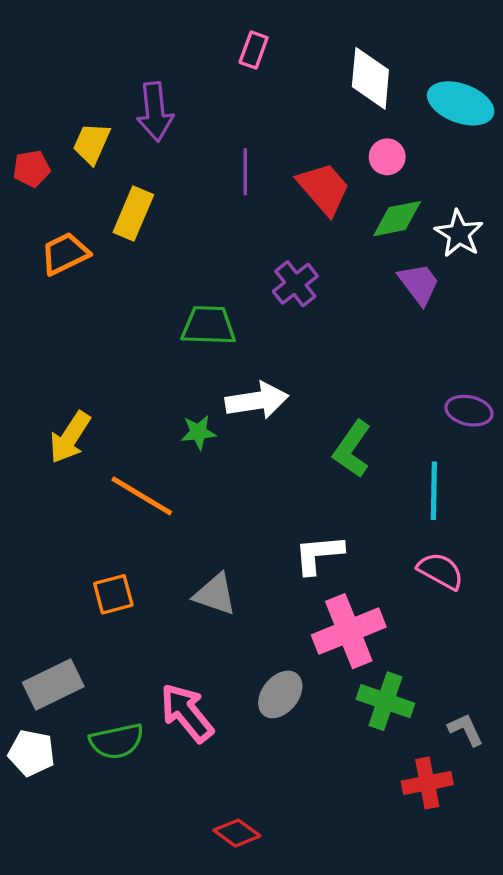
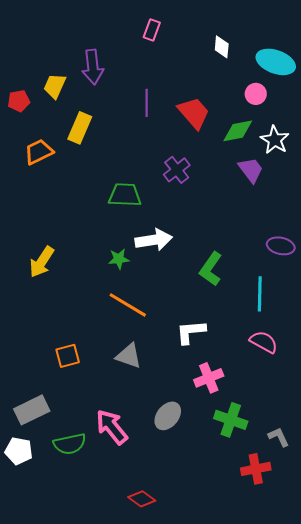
white diamond: (370, 78) -> (222, 47), size x0.6
pink circle: (387, 157) -> (256, 94), moved
orange line: (142, 496) -> (128, 305), moved
pink cross: (349, 631) -> (209, 378), size x0.7

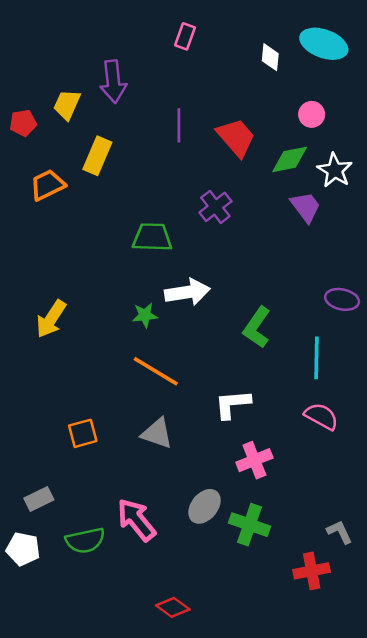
cyan ellipse: (276, 62) -> (324, 44), moved
gray rectangle: (32, 410) -> (39, 499), size x0.7
green cross: (231, 420) -> (250, 525), moved

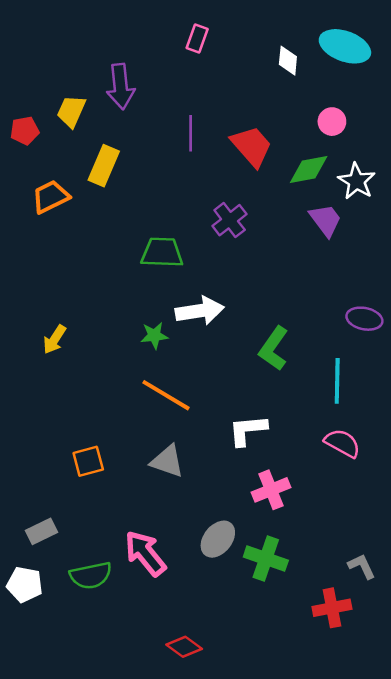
yellow arrow: (51, 319) -> (54, 339), size x0.7

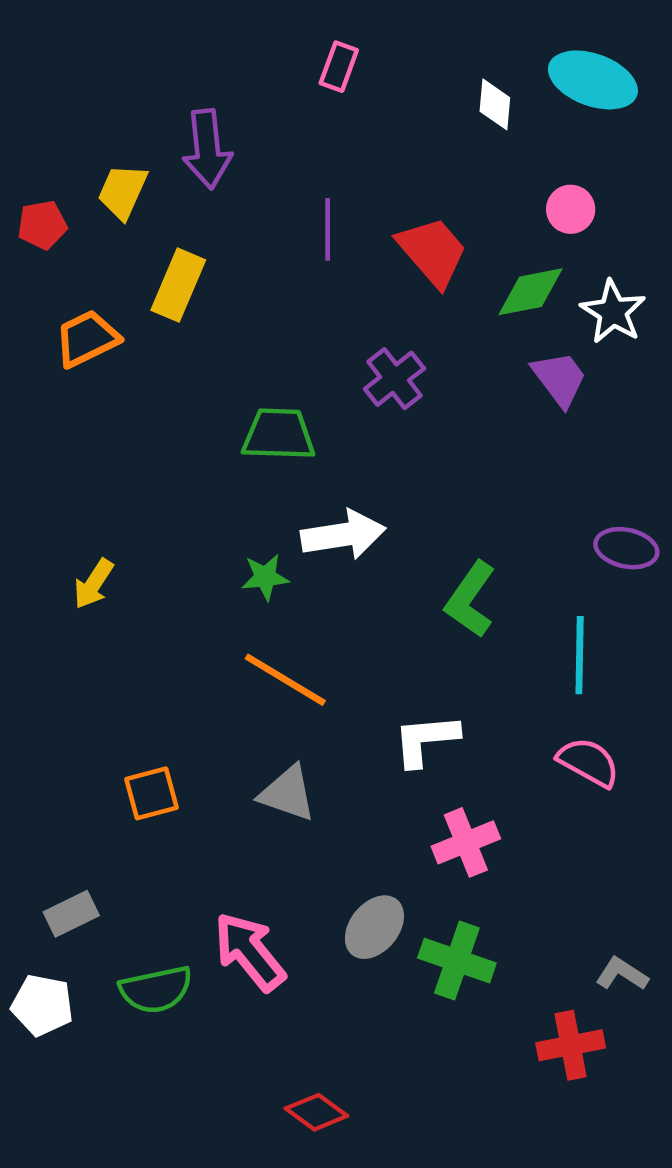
gray L-shape: (362, 566) -> (622, 974), turned -32

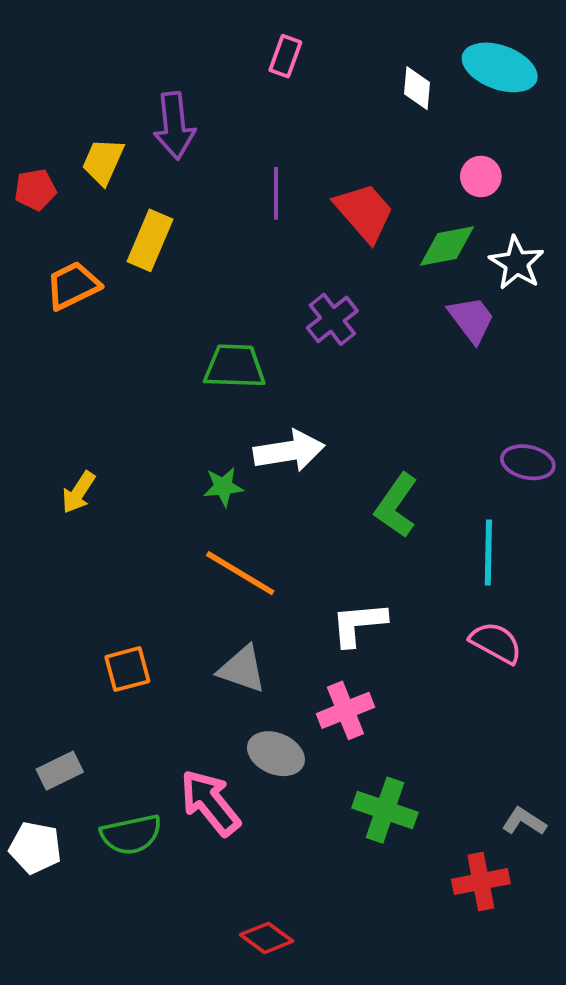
pink cross: (466, 842) -> (345, 710), moved
gray ellipse: (374, 927) -> (276, 754), moved, turned 74

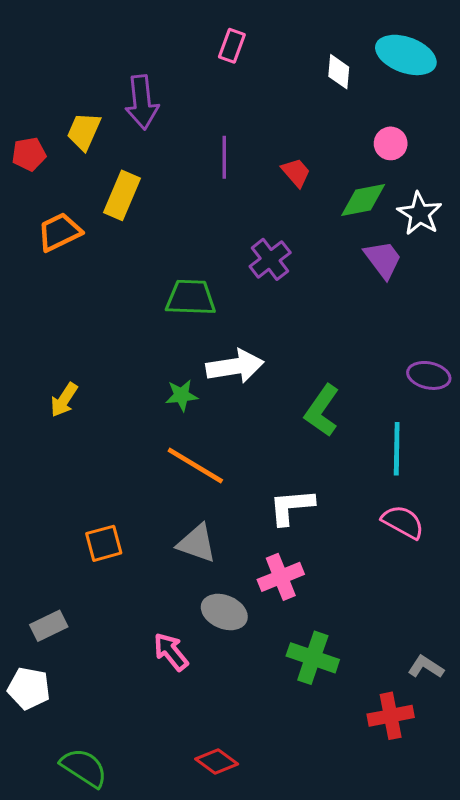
red trapezoid: (364, 212) -> (296, 172), size x0.6
pink arrow: (210, 803) -> (171, 652), size x0.7
green semicircle: (131, 834) -> (84, 768), moved, turned -135

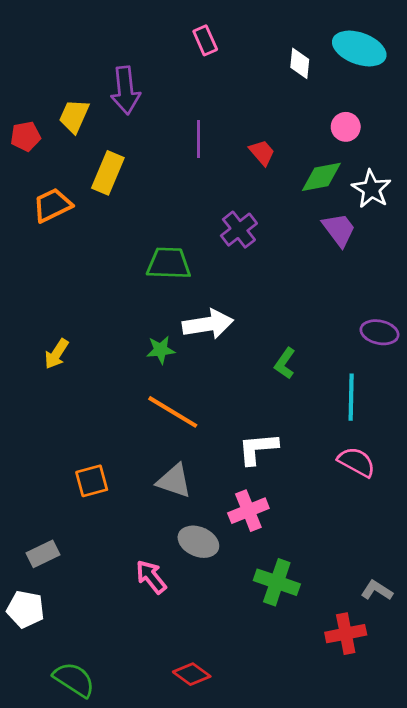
pink rectangle: (232, 46) -> (205, 40), turned -44
green L-shape: (322, 411) -> (285, 363), size x0.7

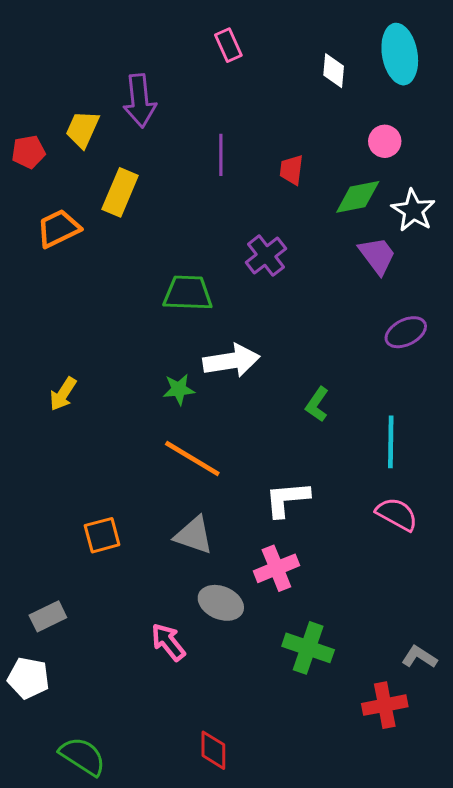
cyan ellipse: (359, 48) -> (400, 54), turned 60
red trapezoid: (262, 153) -> (292, 170), turned -132
purple ellipse: (379, 332) -> (406, 332), moved, turned -39
red diamond: (192, 674) -> (213, 750), turned 54

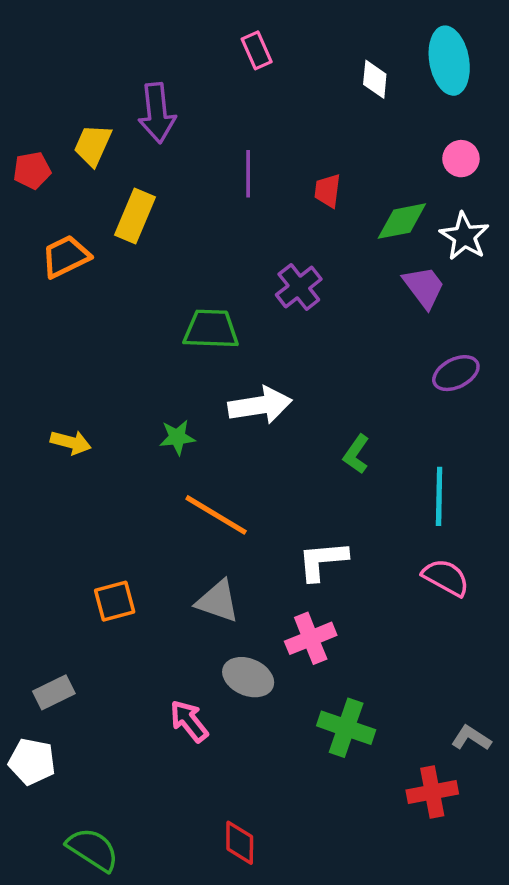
pink circle: (385, 141) -> (461, 159), moved
green star: (179, 389) -> (177, 437), moved
yellow arrow: (63, 394) -> (71, 442), turned -108

